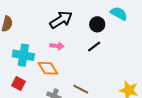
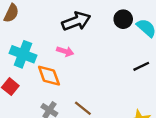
black circle: (97, 24) -> (123, 19), moved
black line: (94, 46) -> (141, 66), moved

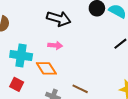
black arrow: (76, 21) -> (59, 19), turned 50

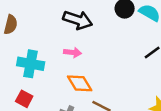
orange diamond: (46, 68) -> (80, 83), moved

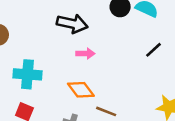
pink arrow: (72, 52) -> (85, 54), moved

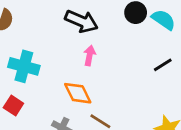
pink arrow: (85, 54) -> (90, 56), turned -90

